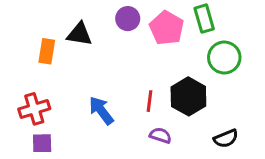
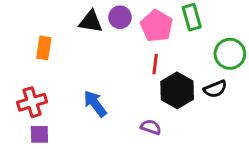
black triangle: (79, 34) -> (91, 22), moved
green circle: (224, 58) -> (230, 54), moved
red line: (150, 101) -> (155, 64), moved
black semicircle: (226, 138) -> (215, 89), moved

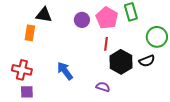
purple circle: (120, 17) -> (82, 20), moved
black triangle: (91, 22) -> (44, 15), moved
red cross: (32, 102) -> (22, 70), turned 30

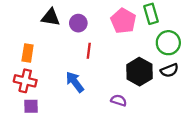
purple circle: (82, 20) -> (78, 23), moved
orange rectangle: (30, 33) -> (28, 53), moved
green circle: (157, 37) -> (168, 43), moved
red line: (106, 44) -> (89, 51), moved

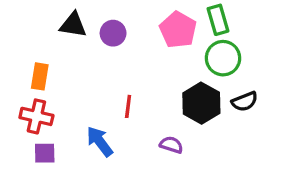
green circle: (168, 43) -> (223, 58), moved
red line: (89, 51) -> (128, 106), moved
blue arrow: (75, 82) -> (100, 141), moved

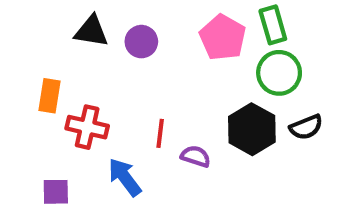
red cross: (36, 116) -> (87, 127), moved
purple semicircle: (171, 145) -> (196, 156), moved

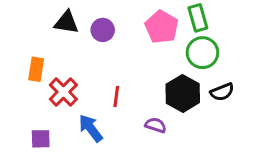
red cross: (87, 127) -> (63, 92), turned 32
purple semicircle: (196, 156) -> (156, 125), moved

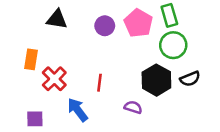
purple circle: (103, 30) -> (105, 26), moved

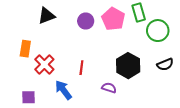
black triangle: (57, 19) -> (46, 16), turned -30
green circle: (173, 45) -> (158, 31), moved
black semicircle: (190, 79) -> (165, 64), moved

